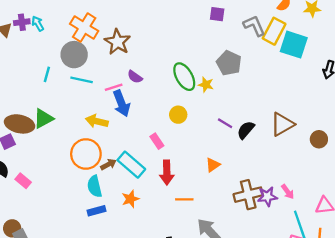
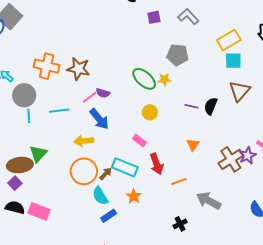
yellow rectangle: (274, 31) -> (229, 40), moved, turned 50
cyan square: (294, 45) -> (233, 61), moved, size x0.7
gray circle: (74, 55) -> (24, 95), moved
pink line: (114, 87) -> (89, 97), moved
pink rectangle: (23, 181) -> (39, 211), size x1.5

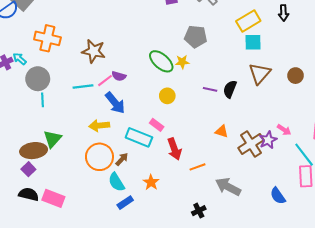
orange cross: (47, 66) -> (47, 38), moved
cyan line: (59, 111) -> (83, 87), moved
orange triangle: (193, 145) -> (222, 131), moved, turned -48
cyan rectangle: (125, 167) -> (139, 137), moved

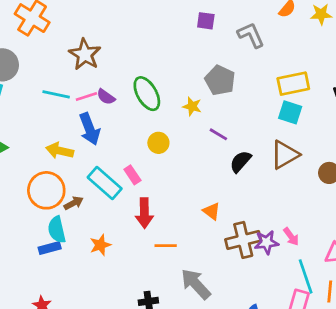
green ellipse: (161, 61) -> (147, 94), moved
purple line: (210, 89) -> (218, 134), moved
blue rectangle: (125, 203) -> (50, 248), moved

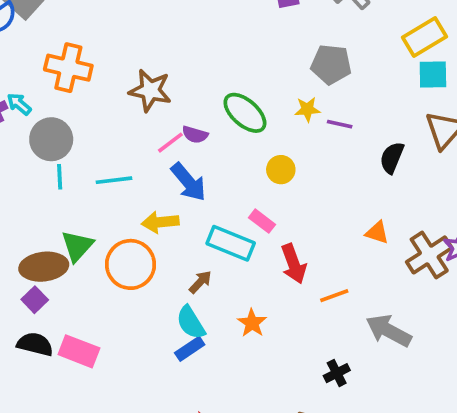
cyan line: (56, 94) -> (114, 180), moved
purple line: (218, 134) -> (340, 124), moved
orange circle: (46, 190) -> (131, 264), moved

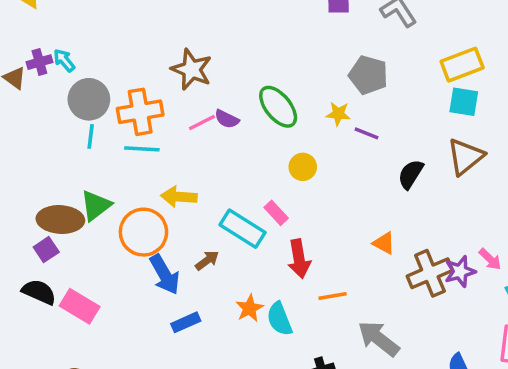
orange cross: (68, 68) -> (140, 112), moved, turned -33
blue arrow: (188, 182) -> (165, 275), moved
cyan semicircle: (191, 323) -> (279, 319), moved

